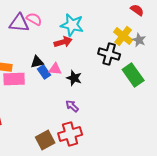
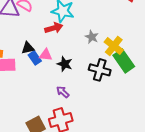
yellow cross: (123, 36) -> (114, 46), moved
gray star: (139, 40) -> (92, 37), moved
black cross: (109, 54) -> (100, 70), moved

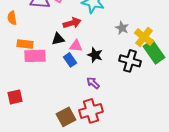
red arrow: (54, 28) -> (72, 23), moved
blue rectangle: (35, 58) -> (70, 60), moved

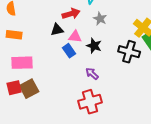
gray star: (122, 28) -> (100, 19), moved
orange rectangle: (25, 44) -> (14, 35), moved
pink rectangle: (35, 56) -> (22, 63), moved
brown square: (66, 117) -> (29, 89), moved

